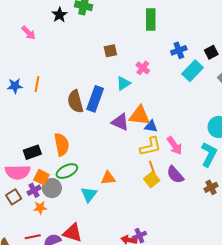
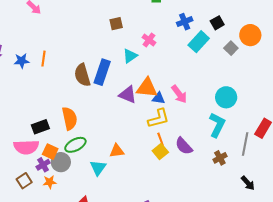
pink arrow: (175, 146) -> (179, 94), moved
brown square: (14, 197) -> (24, 181), moved

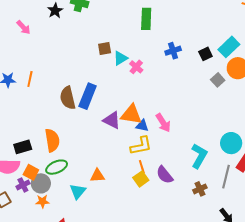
cyan rectangle: (199, 42) -> (229, 47), moved
cyan triangle: (130, 56) -> (120, 58), moved
cyan circle: (226, 97) -> (231, 143), moved
orange star: (50, 182) -> (42, 201), moved

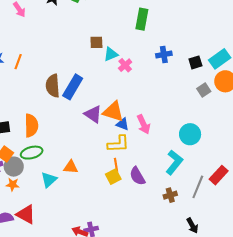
cyan circle: (231, 143) -> (190, 134), moved

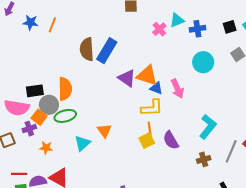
cyan triangle: (111, 54) -> (177, 20), moved
blue cross: (164, 54) -> (197, 29), moved
cyan circle: (190, 134) -> (203, 62), moved
gray circle: (14, 167) -> (49, 105), moved
orange triangle: (71, 167) -> (104, 131), turned 49

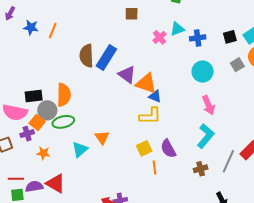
purple triangle: (127, 78) -> (127, 75), moved
pink arrow: (177, 89) -> (208, 105), moved
orange line: (150, 129) -> (154, 167), moved

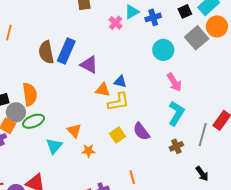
gray square: (237, 65) -> (197, 38), size x1.6
orange triangle: (146, 83) -> (103, 90), moved, size x0.7
orange star: (43, 153) -> (88, 151), moved
orange line: (154, 167) -> (132, 177), moved

